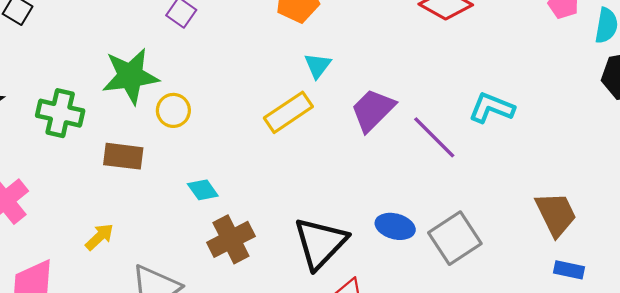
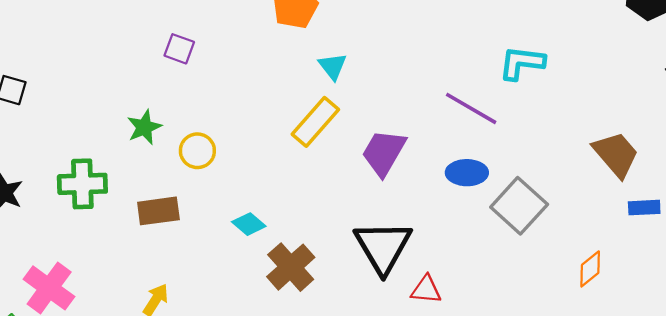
green star: (130, 76) -> (144, 127), size x0.6
purple trapezoid: (373, 110) -> (384, 153), moved
blue ellipse: (395, 226) -> (467, 173), moved

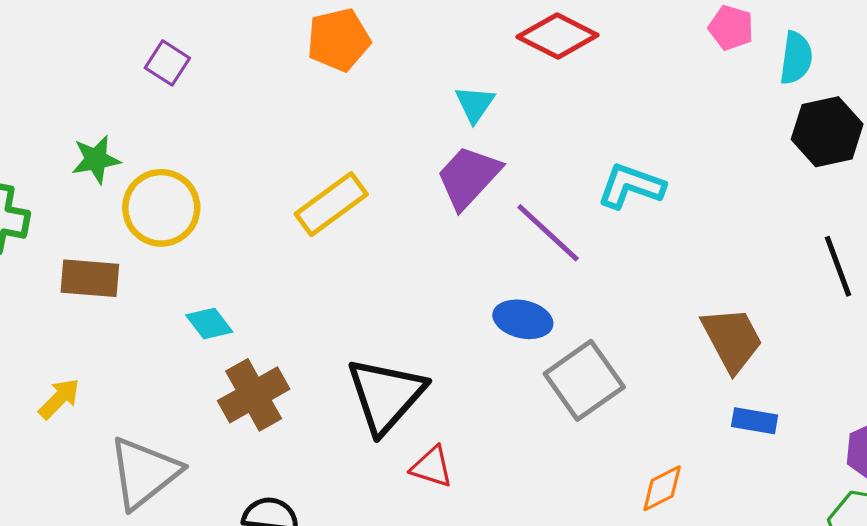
cyan triangle: (333, 66) -> (475, 104), moved
yellow circle: (197, 151) -> (161, 208), size x1.5
purple trapezoid: (384, 153) -> (468, 177), moved

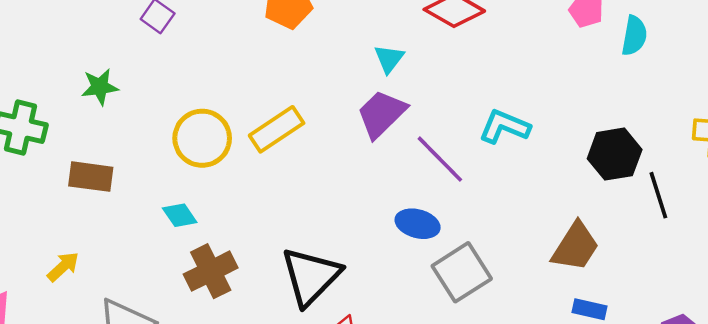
black hexagon: (827, 132) -> (615, 154), moved
yellow circle: (161, 208) -> (202, 138), moved
brown trapezoid: (732, 339) -> (575, 247), turned 58

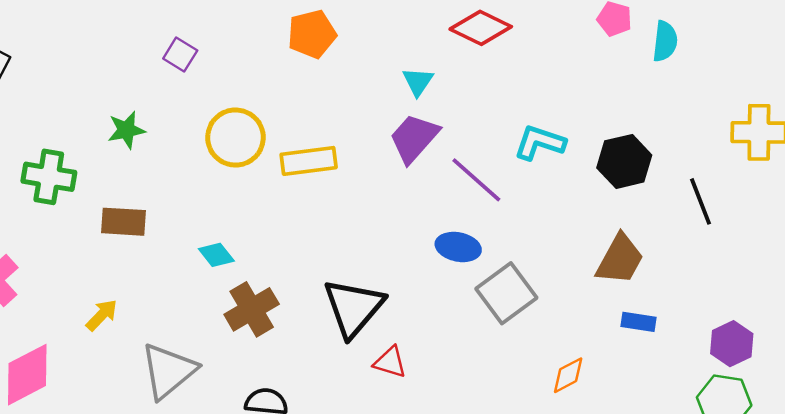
yellow rectangle: (277, 129) -> (309, 161), turned 30
yellow circle: (202, 138) -> (235, 138), moved
black hexagon: (615, 154) -> (624, 161), moved

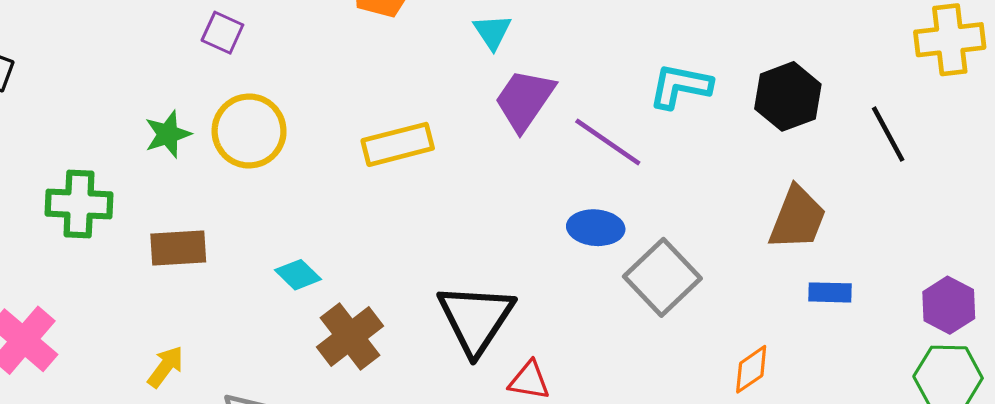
cyan triangle: (418, 82) -> (492, 32), moved
yellow circle: (235, 138) -> (249, 131), moved

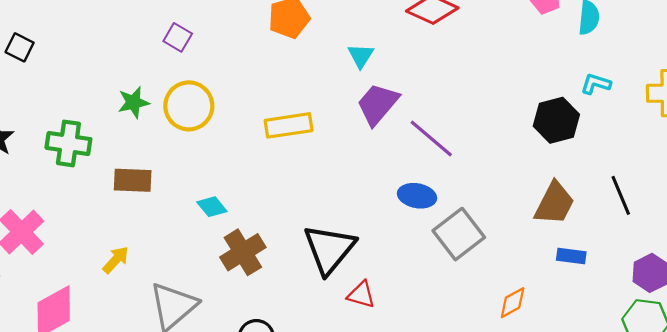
cyan L-shape: (680, 86) -> (596, 84), moved, size x0.7
black line: (888, 134) -> (621, 195), moved

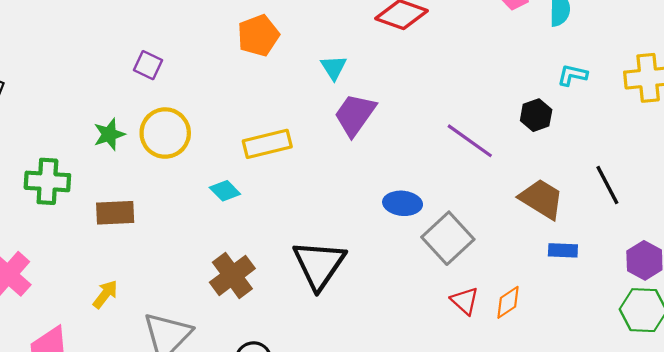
black hexagon: (556, 120) -> (536, 115), size x0.7
purple line: (431, 138) -> (470, 141), moved
brown trapezoid: (554, 203) -> (541, 199), turned -81
cyan diamond: (212, 207) -> (225, 191), moved
red triangle: (361, 295) -> (465, 301), moved, turned 32

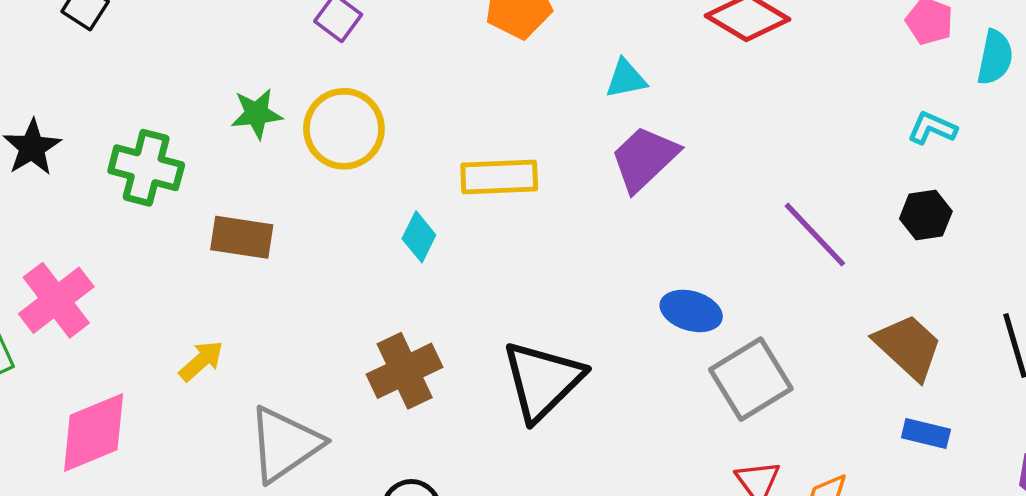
cyan triangle: (334, 67) -> (626, 79), turned 40
cyan L-shape: (572, 75) -> (932, 128), moved
cyan diamond: (225, 191) -> (419, 237), turned 60

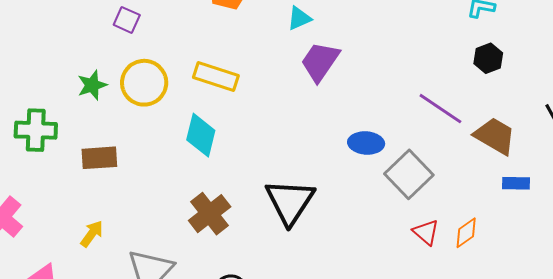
yellow rectangle: (499, 177) -> (216, 77), moved, turned 33
purple line: (815, 235) -> (440, 109), moved
cyan diamond: (419, 237) -> (201, 135), size x1.5

